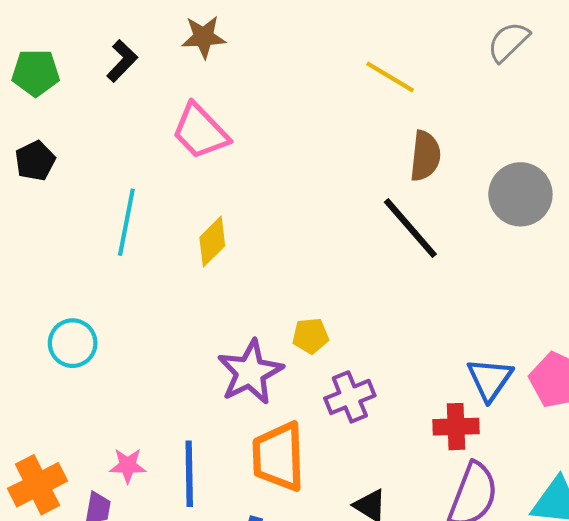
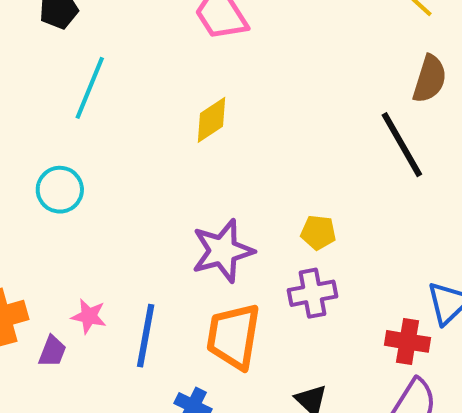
cyan line: (126, 222) -> (90, 88), moved
yellow pentagon: (310, 336) -> (318, 232), moved

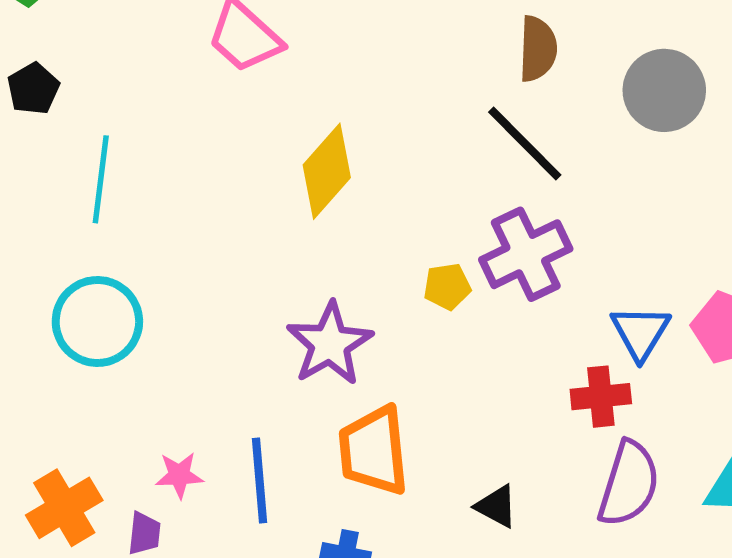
yellow diamond: (211, 120) -> (327, 171), moved, size x1.4
cyan circle: (60, 190) -> (97, 321), size x1.4
purple cross: (313, 293) -> (526, 254), moved, size x1.4

